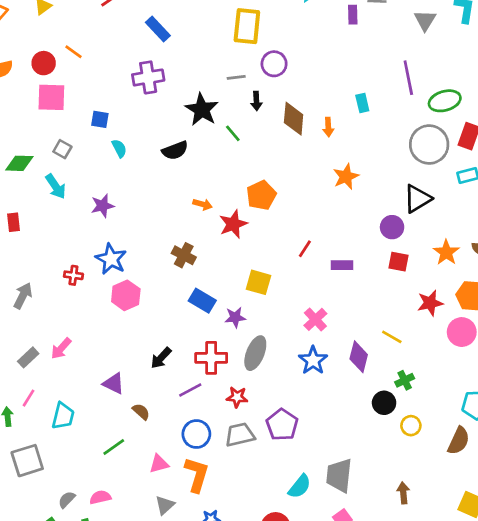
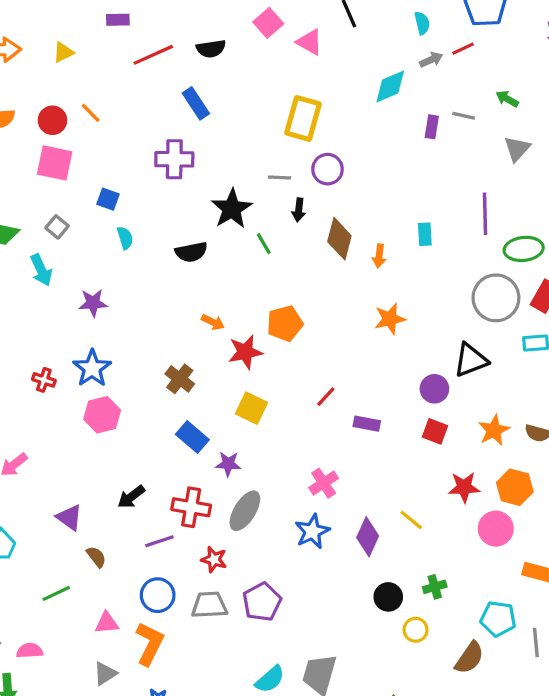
yellow square: (258, 282) -> (252, 408), moved
green cross: (405, 380) -> (435, 587), moved

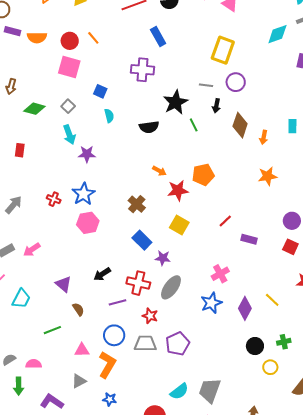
cyan arrow: (41, 270) -> (69, 135), moved

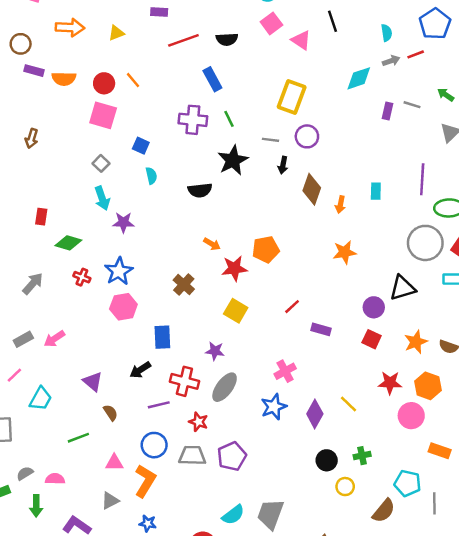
green diamond: (34, 109) -> (68, 243), moved
green line: (194, 125) -> (229, 119), moved
blue rectangle: (142, 240) -> (162, 337), moved, turned 42

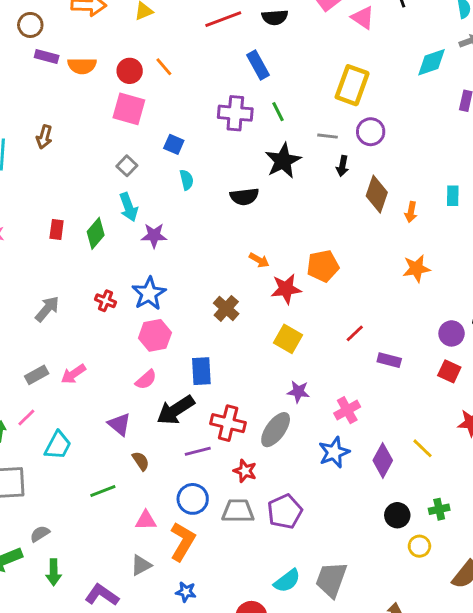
green diamond: (68, 243) -> (96, 233), moved, turned -65
purple star: (215, 351) -> (298, 392), moved
black arrow: (140, 370) -> (176, 410), size x1.5
pink semicircle: (55, 479) -> (146, 380), moved, turned 138

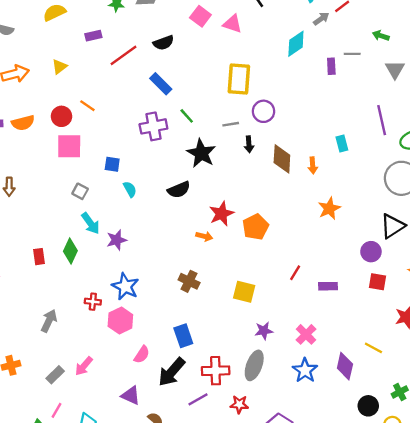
red star: (286, 289) -> (221, 214), moved
pink hexagon: (155, 335) -> (120, 321), moved

